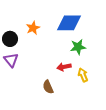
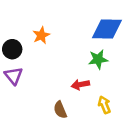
blue diamond: (69, 23) -> (107, 29), moved
yellow arrow: (83, 75) -> (104, 105), moved

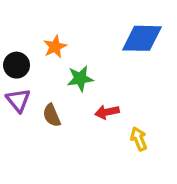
green star: (98, 59) -> (80, 79), moved
brown semicircle: (60, 110) -> (52, 115), moved

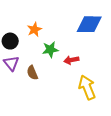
red arrow: (107, 112) -> (71, 60), moved
yellow arrow: (139, 139) -> (87, 87), size x1.6

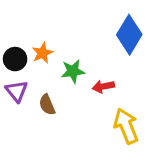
blue diamond: (89, 24) -> (129, 35), turned -60
orange star: (34, 29) -> (42, 53), moved

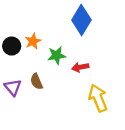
blue diamond: (129, 35) -> (81, 20), moved
purple triangle: (17, 91) -> (13, 87), moved

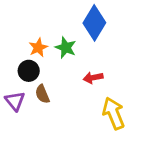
black circle: (12, 46) -> (29, 71), moved
green star: (57, 55) -> (66, 48), moved, turned 30

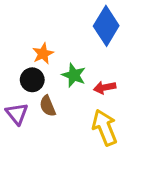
green star: (66, 48) -> (74, 75), moved
yellow arrow: (114, 113) -> (105, 128), moved

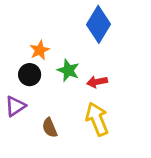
brown semicircle: (48, 106) -> (50, 128), moved
purple triangle: (17, 114) -> (15, 106), turned 35

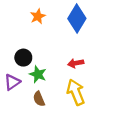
orange star: (40, 50) -> (38, 16), moved
green star: (68, 70) -> (38, 74), moved

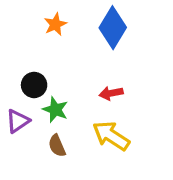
yellow arrow: (76, 92) -> (111, 136), turned -35

